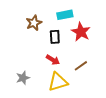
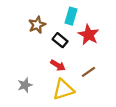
cyan rectangle: (65, 15) -> (71, 16), turned -63
black rectangle: (55, 37) -> (60, 40), turned -48

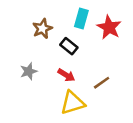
red star: (89, 35) -> (109, 27), moved
gray star: (25, 85) -> (29, 71), moved

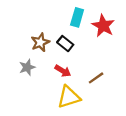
brown star: (42, 29) -> (40, 42), moved

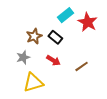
cyan rectangle: (77, 17) -> (65, 15), turned 35
yellow triangle: (69, 97) -> (33, 83), moved

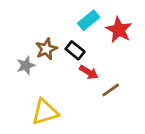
gray star: (23, 57) -> (26, 65), moved
red arrow: (53, 60) -> (89, 72), moved

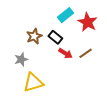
gray star: (26, 65) -> (21, 59), moved
brown line: (111, 90) -> (86, 53), moved

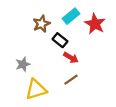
brown star: (34, 36) -> (41, 24), moved
brown line: (86, 53) -> (71, 80), moved

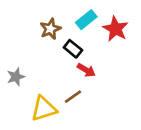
gray star: (23, 64) -> (16, 77), moved
brown line: (71, 80) -> (73, 97), moved

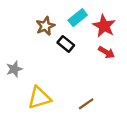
red arrow: (86, 70) -> (106, 52), moved
brown line: (73, 97) -> (86, 104), moved

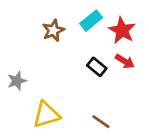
black rectangle: (66, 44) -> (97, 67), moved
brown line: (86, 104) -> (101, 122), turned 70

